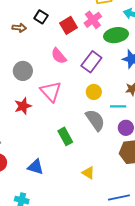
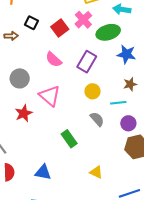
gray semicircle: (95, 120) -> (97, 119), size x0.7

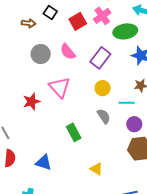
gray circle: (20, 78) -> (41, 54), moved

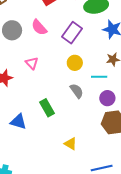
pink triangle: (59, 87) -> (32, 63), size x0.6
blue triangle: (44, 162) -> (18, 122), moved

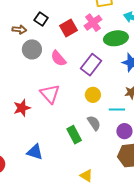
gray circle: (12, 30) -> (32, 49), moved
pink triangle: (32, 63) -> (50, 94), size x1.5
green rectangle: (47, 108) -> (74, 135), moved

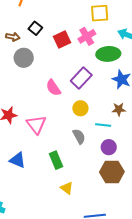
pink semicircle: (58, 58) -> (53, 88), moved
pink triangle: (50, 94) -> (36, 125), moved
green rectangle: (74, 135) -> (56, 160), moved

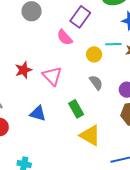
purple rectangle: (81, 78) -> (80, 17), moved
cyan line: (103, 125) -> (113, 44), moved
yellow triangle: (67, 188) -> (90, 135), size x1.6

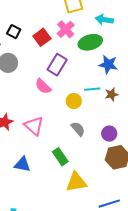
yellow triangle: (90, 135) -> (76, 182), turned -35

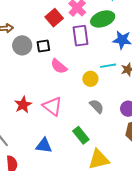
black square: (14, 32) -> (43, 46), moved, turned -32
purple rectangle: (57, 65) -> (80, 36), moved, turned -35

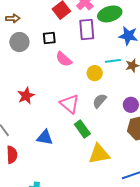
gray circle: (22, 45) -> (19, 42), moved
pink triangle: (52, 106) -> (70, 104), moved
gray semicircle: (97, 106) -> (100, 101), turned -98

